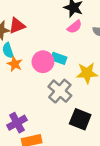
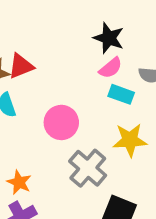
cyan rectangle: (59, 58) -> (121, 94), moved
orange star: (15, 64) -> (19, 182), moved

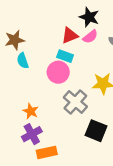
red triangle: (21, 66) -> (70, 35), moved
cyan rectangle: (121, 94) -> (65, 56), moved

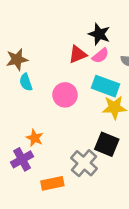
cyan rectangle: (65, 56) -> (105, 86), moved, size x1.5
gray cross: (75, 102) -> (84, 163), moved
black square: (96, 131) -> (107, 144), moved
purple cross: (32, 134) -> (22, 159), moved

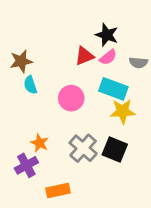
gray cross: (84, 163) -> (83, 148), moved

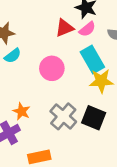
cyan semicircle: (30, 85) -> (13, 56), turned -108
cyan rectangle: (113, 89) -> (92, 59), turned 40

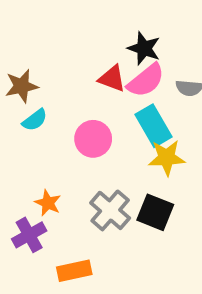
red triangle: (65, 28) -> (112, 79), turned 42
pink semicircle: (87, 29) -> (146, 80), size x1.5

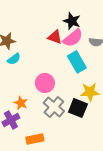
pink circle: (93, 139) -> (45, 83), moved
yellow star: (167, 158) -> (90, 92), moved

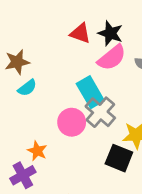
red triangle: (55, 37) -> (80, 33), moved
cyan rectangle: (77, 62) -> (90, 92), moved
gray cross: (54, 107) -> (100, 112), moved

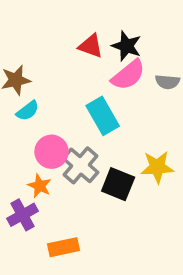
gray cross: (100, 112) -> (80, 165), moved
pink circle: (72, 122) -> (52, 152), moved
black square: (119, 158) -> (118, 184), moved

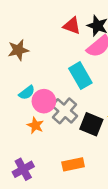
cyan semicircle: (28, 111) -> (27, 93), moved
purple cross: (23, 215) -> (23, 169), moved
orange rectangle: (63, 247) -> (73, 164), moved

